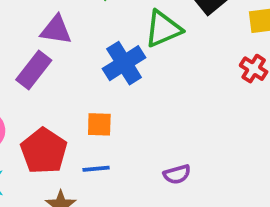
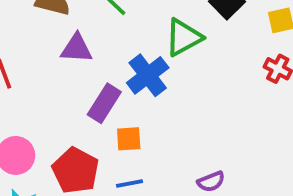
purple rectangle: (34, 70) -> (104, 103), moved

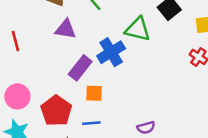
green triangle: (184, 37) -> (138, 29), turned 36

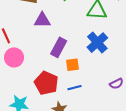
blue cross: (111, 52) -> (97, 43), moved
pink circle: (17, 96) -> (14, 57), moved

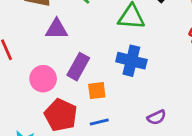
blue cross: (97, 43) -> (131, 61), turned -35
pink circle: (14, 57) -> (43, 79), moved

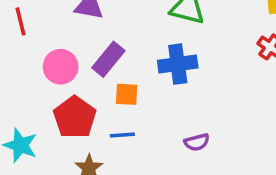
blue cross: (131, 61) -> (178, 64), turned -32

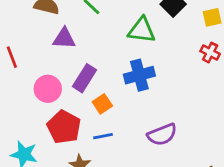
orange square: (127, 94) -> (102, 104), turned -30
purple semicircle: (197, 142) -> (162, 135), size x1.5

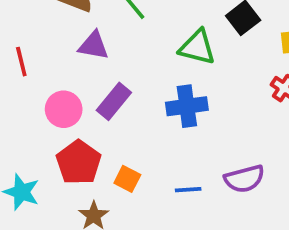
orange square: (102, 104) -> (127, 179), moved, turned -36
purple semicircle: (162, 135) -> (244, 179), moved
blue line: (103, 136) -> (188, 190), moved

